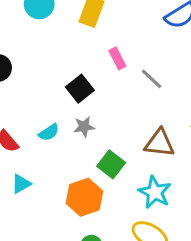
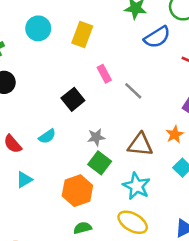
gray star: (84, 127) -> (96, 137), moved

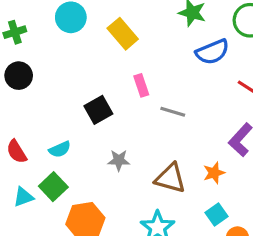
yellow rectangle: (82, 35) -> (123, 34), turned -70
gray line: (133, 91) -> (173, 112), turned -36
green square: (100, 163) -> (53, 187), moved

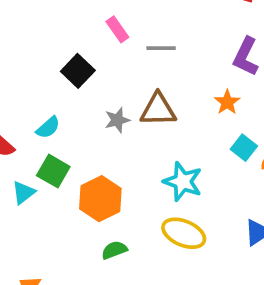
brown triangle: (170, 178) -> (158, 110), moved

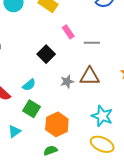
cyan triangle: (23, 193) -> (14, 131), moved
green semicircle: (114, 250) -> (50, 151), moved

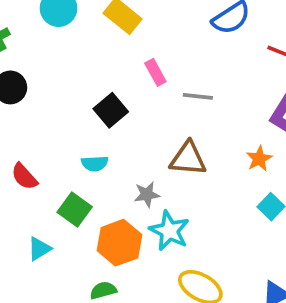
gray star: (67, 82) -> (147, 194), moved
cyan semicircle: (29, 85) -> (95, 163), moved, turned 32
cyan star: (102, 116) -> (169, 231), moved

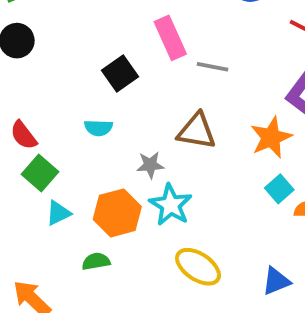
pink rectangle: (155, 72) -> (170, 38), size x1.5
orange star: (259, 159) -> (271, 137), size x1.5
green square: (75, 209) -> (40, 173), moved
cyan triangle: (39, 249) -> (58, 213), moved

